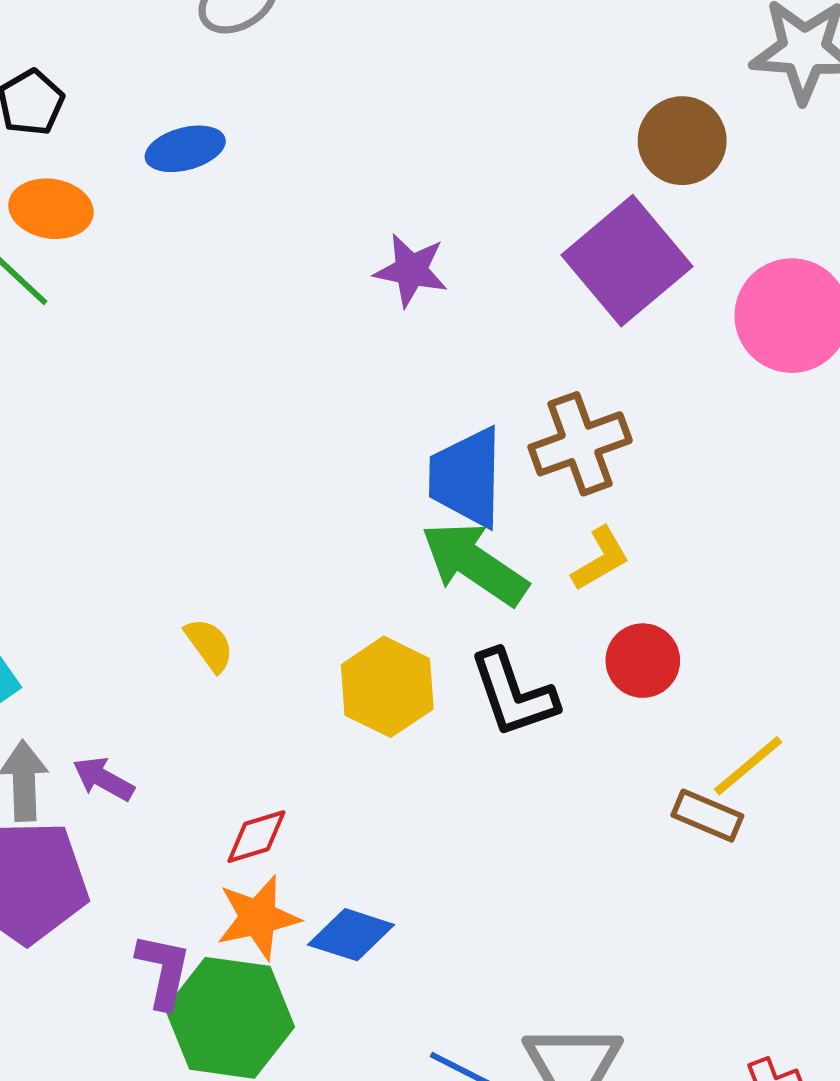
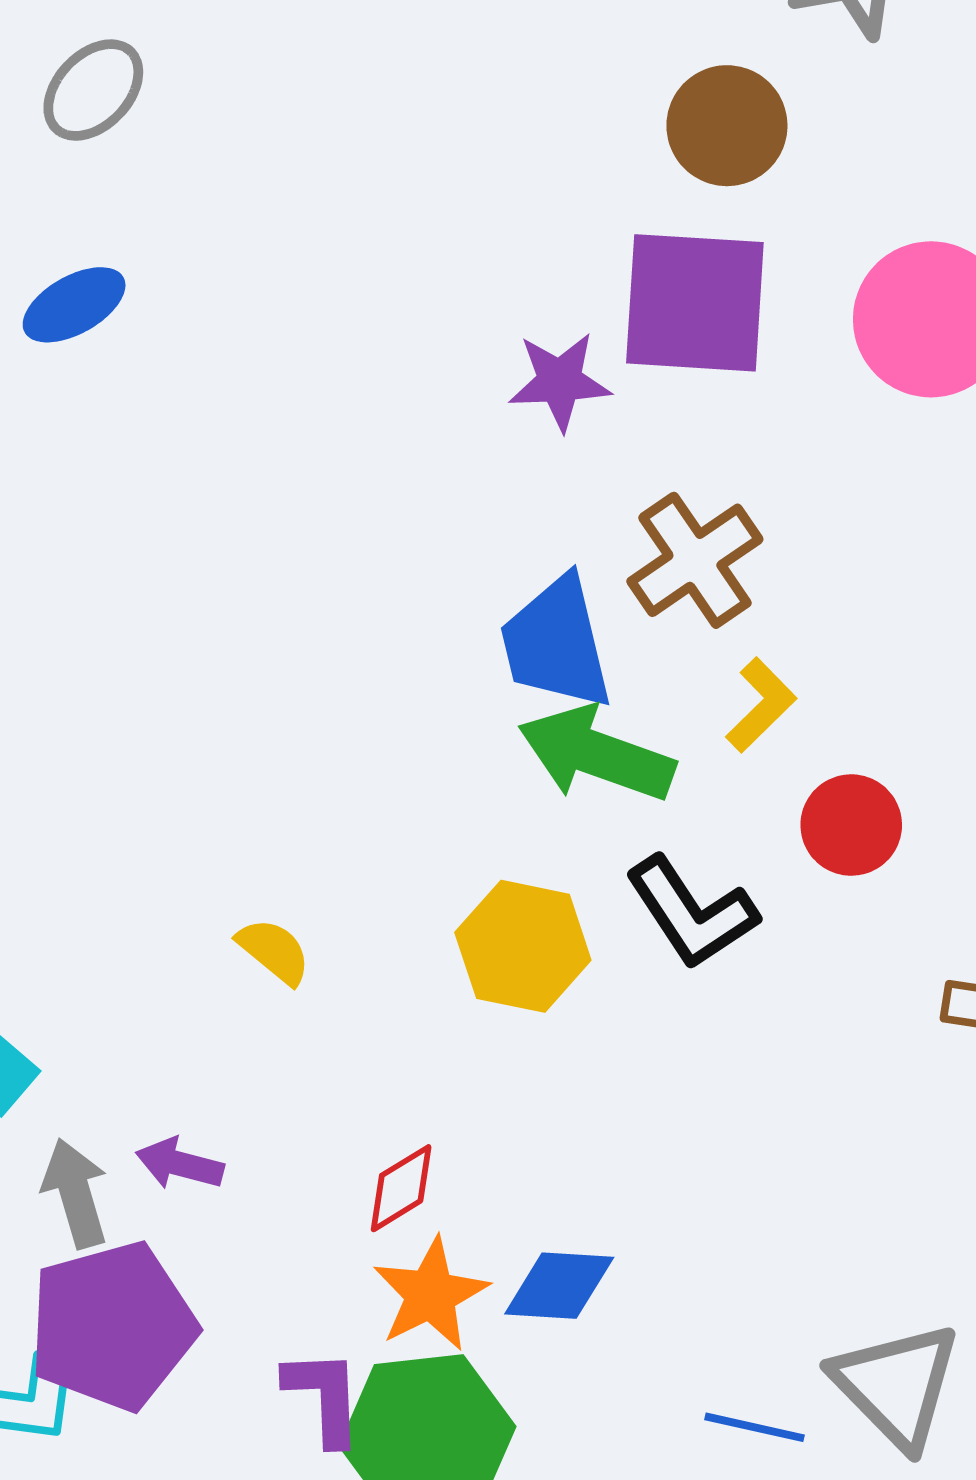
purple square: (627, 261) -> (695, 303), turned -32
purple star: (411, 270) -> (560, 381), moved

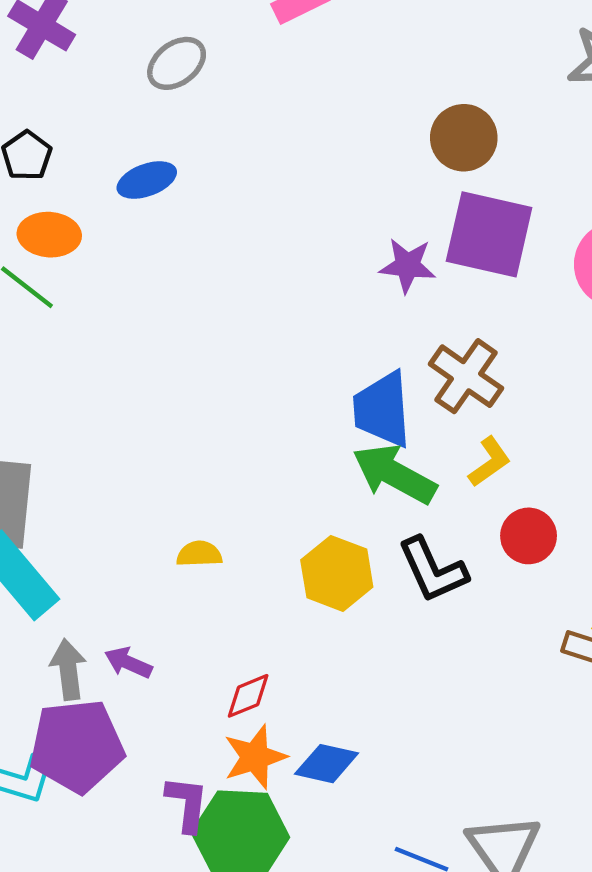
brown circle: (727, 126) -> (464, 138), moved
brown cross: (695, 560) -> (466, 376), turned -30
yellow semicircle: (274, 951) -> (199, 554), turned -51

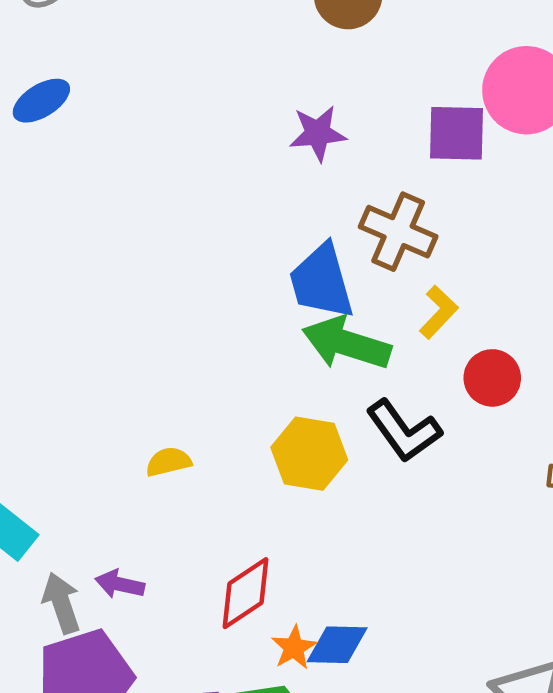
purple square: (489, 234) -> (456, 133), moved, size x0.7
red diamond: (248, 696) -> (246, 593), size x1.4
orange star: (255, 757) -> (294, 648), moved, size x0.7

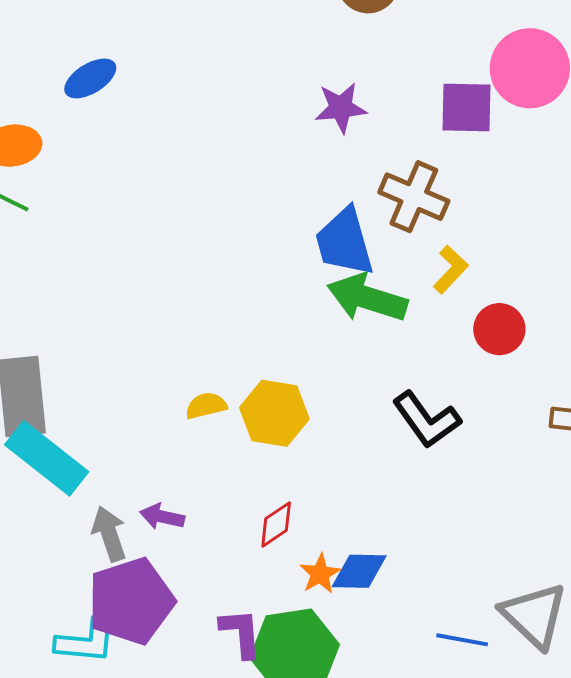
black L-shape: (404, 431) -> (427, 420), moved
yellow hexagon: (309, 454) -> (274, 413), moved
red diamond: (246, 593) -> (276, 525), size x0.7

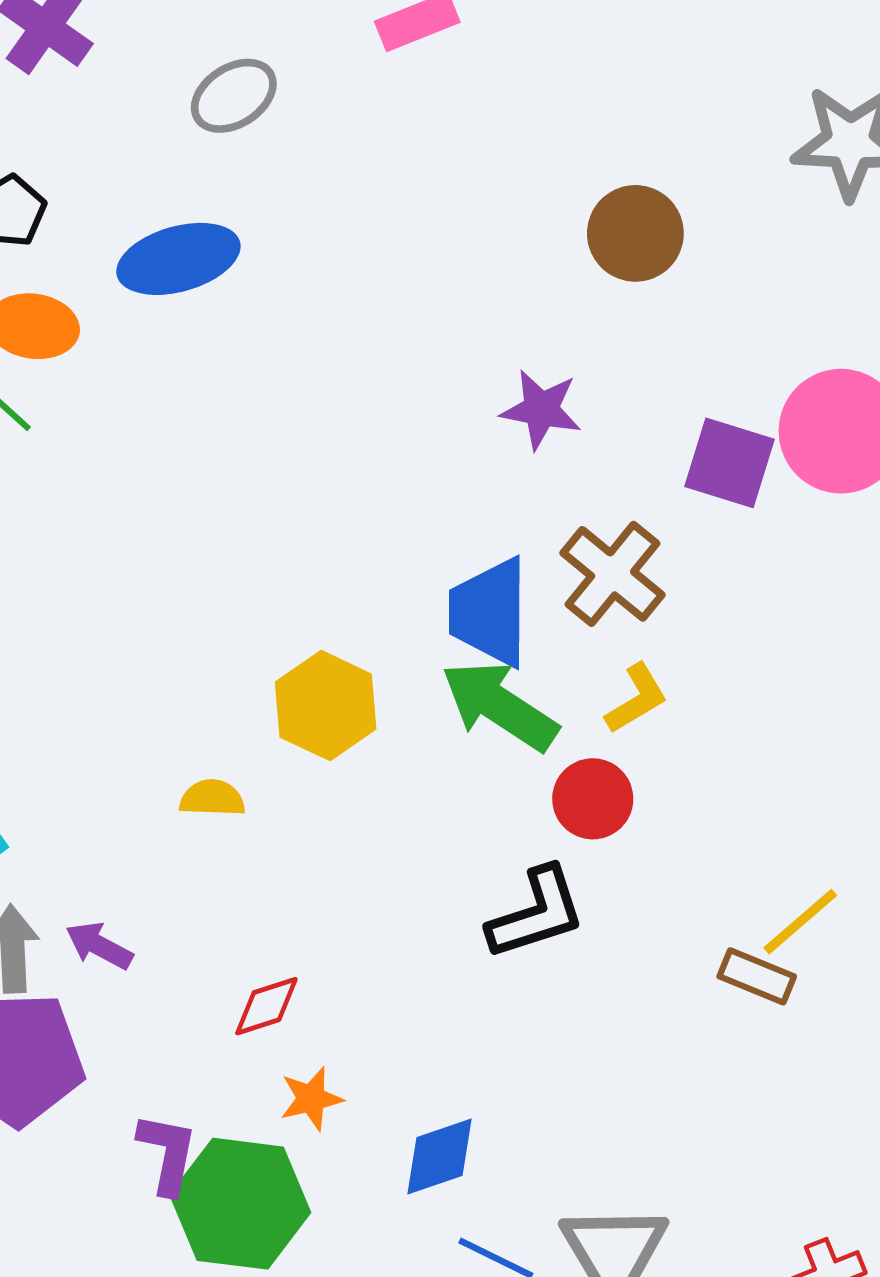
blue ellipse: (90, 78) -> (178, 259), size x1.4
red circle: (499, 329) -> (593, 799), moved
yellow hexagon: (274, 413) -> (326, 706), moved
black L-shape: (427, 420) -> (536, 913), turned -88
blue diamond: (359, 571) -> (440, 1156), moved, turned -36

